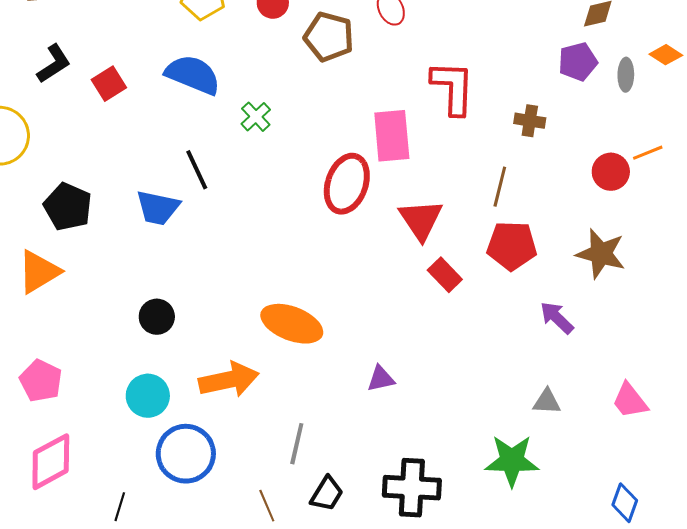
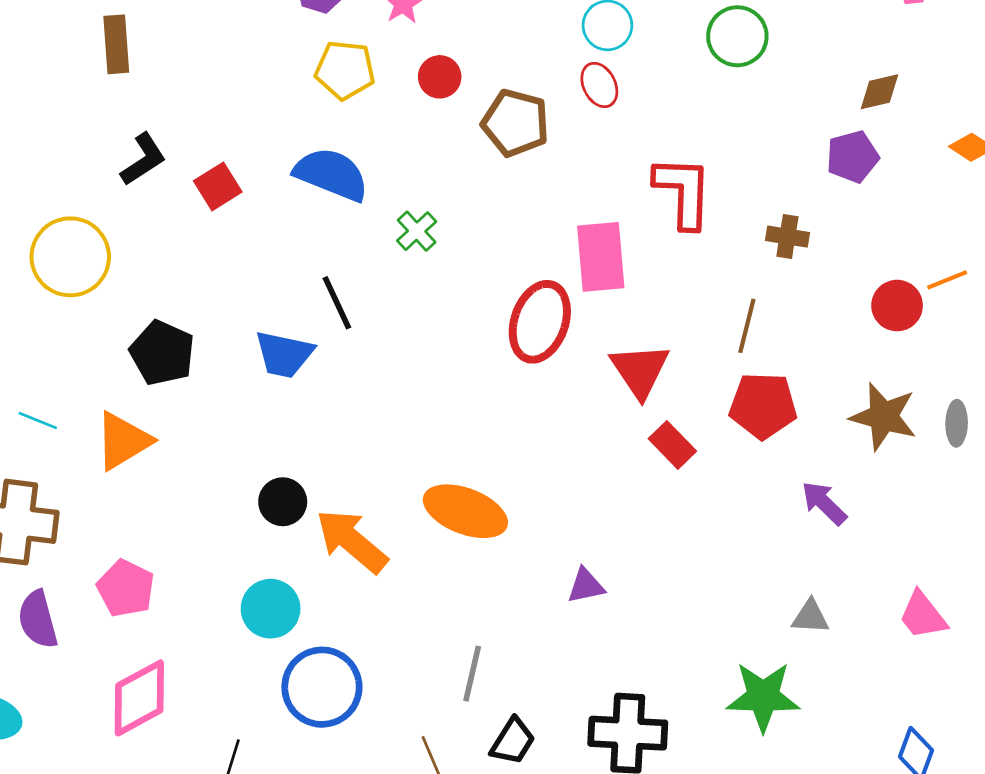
gray ellipse: (626, 75) -> (957, 423), moved
orange arrow: (229, 380) -> (352, 541), moved, turned -128

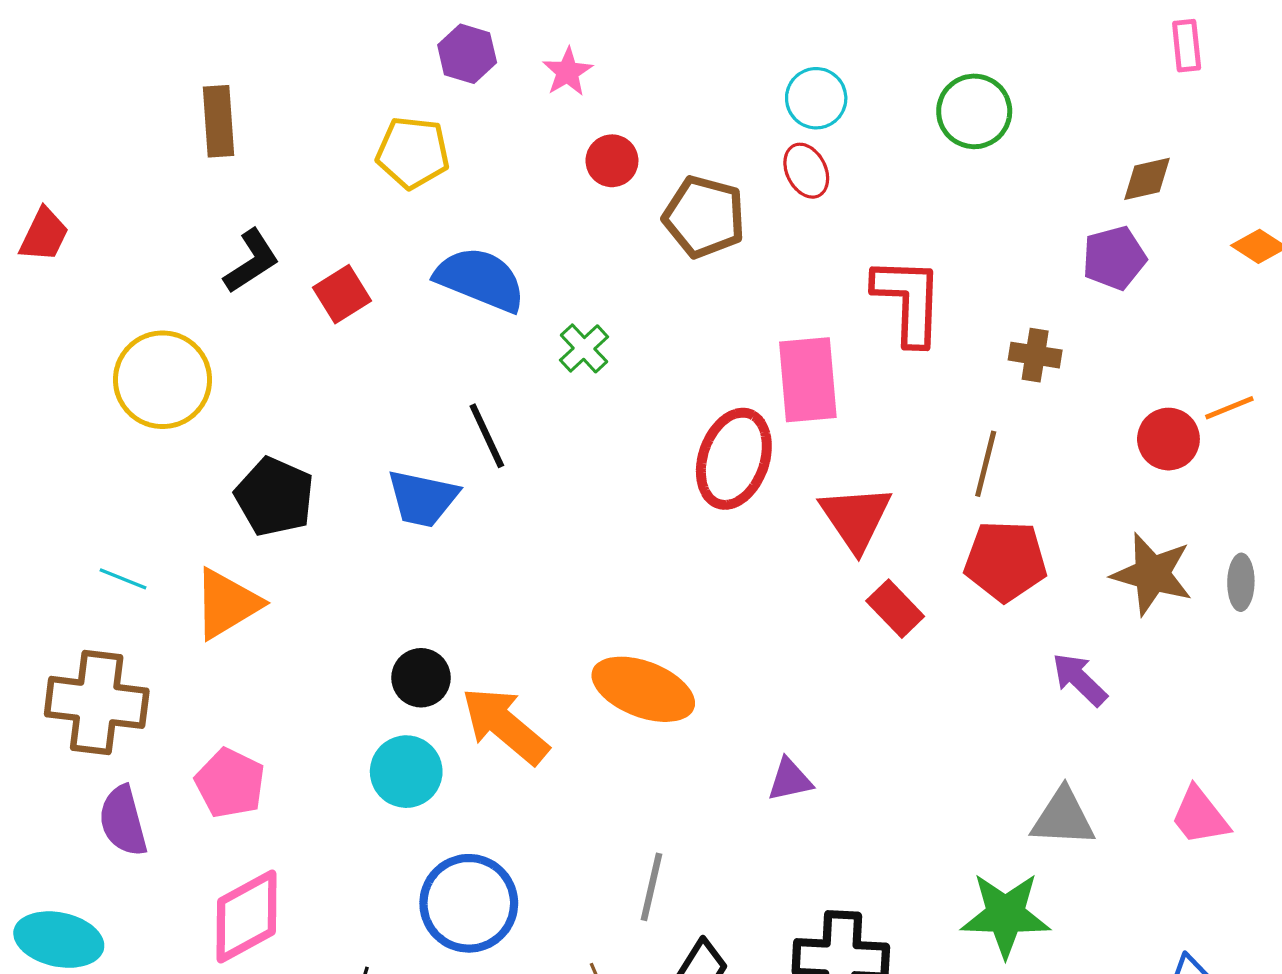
yellow pentagon: (345, 70) -> (413, 153), moved
cyan circle: (271, 609) -> (406, 772), moved
gray triangle: (810, 617) -> (1063, 818), size x1.4

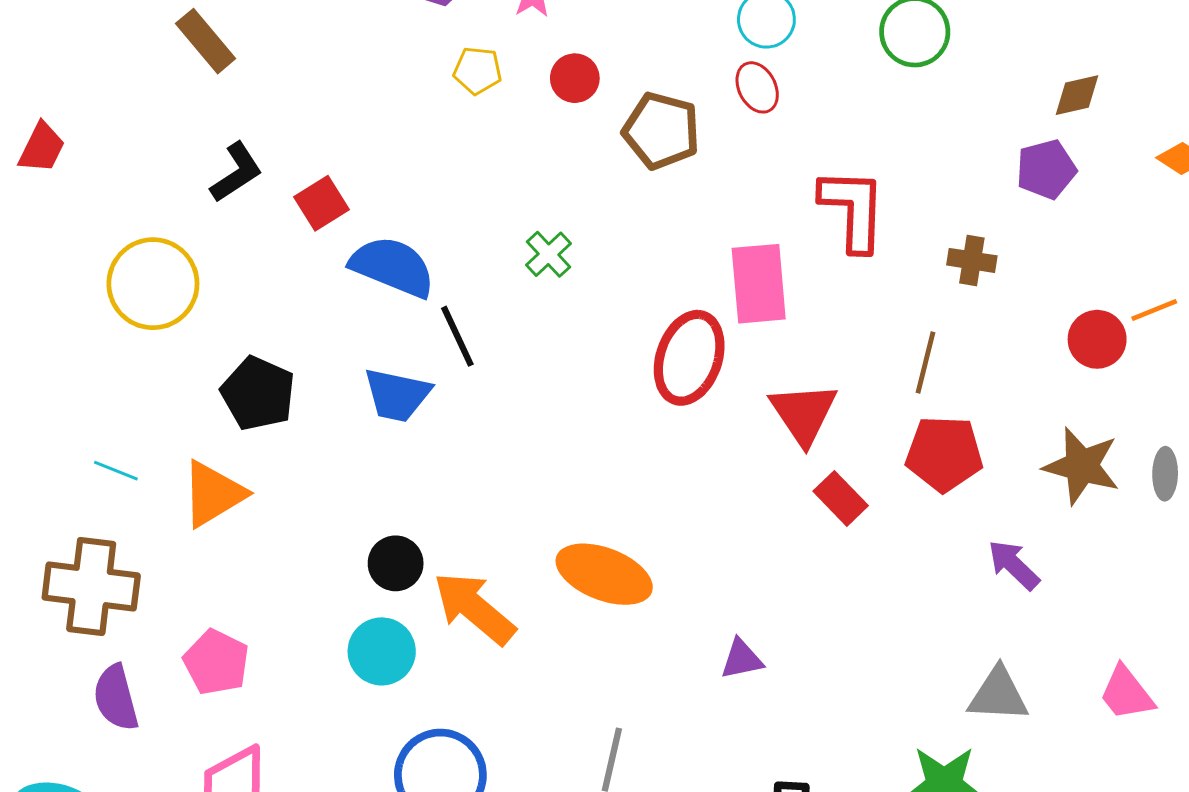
brown rectangle: (219, 121) -> (206, 41), turned -36
yellow pentagon: (413, 153) -> (477, 70), moved, size x0.7
blue semicircle: (480, 279) -> (392, 267), moved

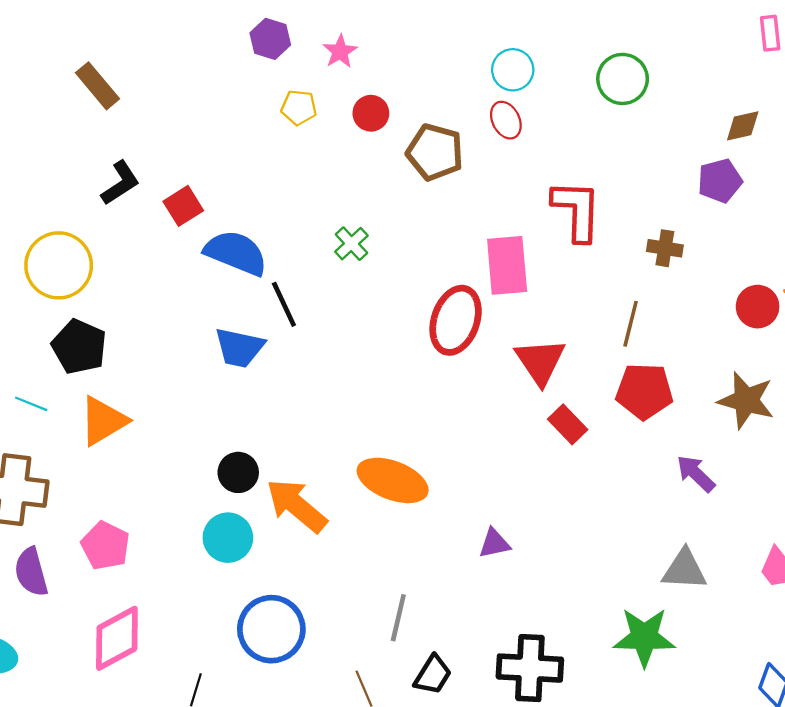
black pentagon: (258, 393) -> (79, 347), moved

